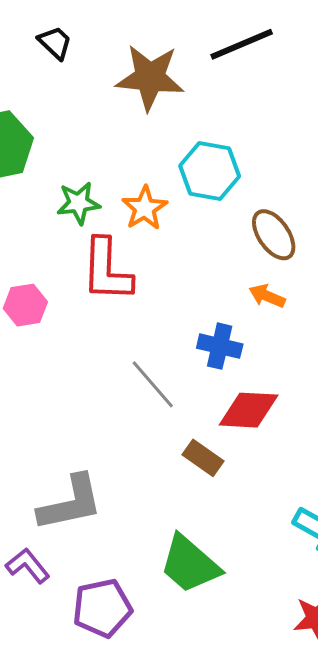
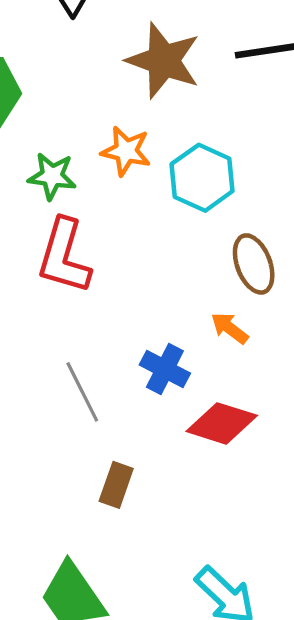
orange star: (145, 208) -> (126, 151), moved, turned 30
red diamond: (249, 410) -> (222, 423), moved
brown rectangle: (203, 458) -> (116, 485), turned 60

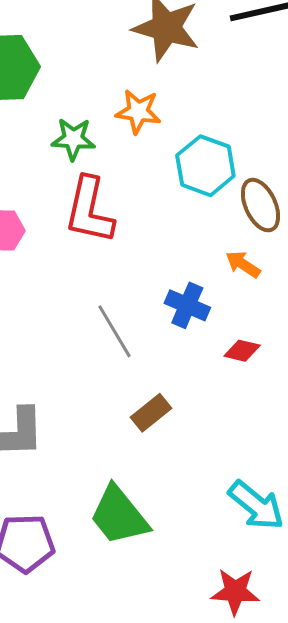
cyan hexagon: (202, 178) -> (205, 166), moved
red diamond: (222, 423) -> (242, 351), size x0.6
brown rectangle: (116, 485) -> (151, 413), turned 36

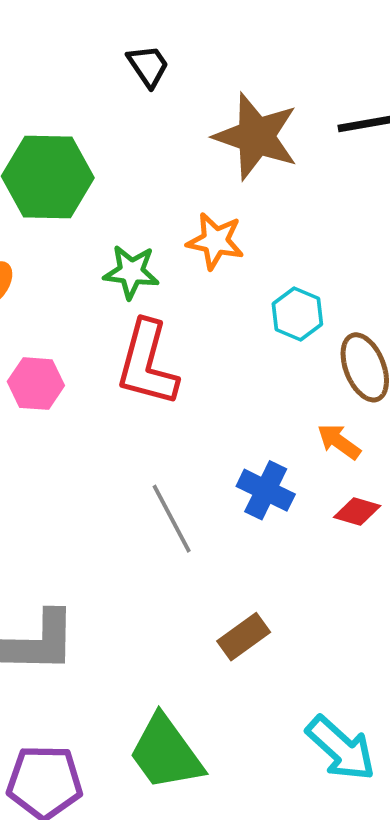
cyan hexagon: (205, 166) -> (297, 314), size x0.7
red diamond: (242, 351) -> (357, 512), moved
brown rectangle: (151, 413) -> (244, 637), moved

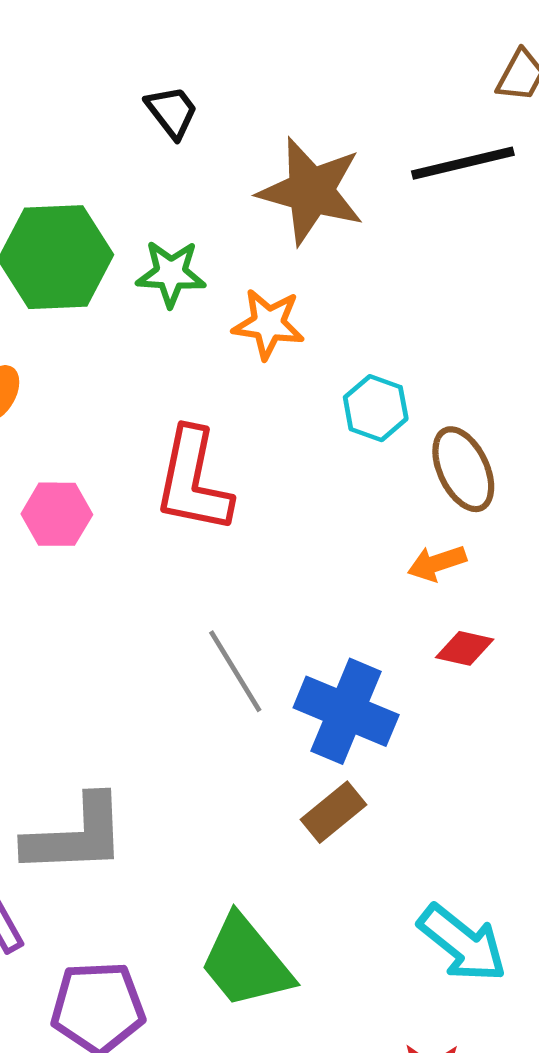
green star: (131, 272) -> (171, 274), moved
orange arrow: (339, 442) -> (437, 563), turned -51
blue cross: (266, 490) -> (346, 711), moved, size x1.4

